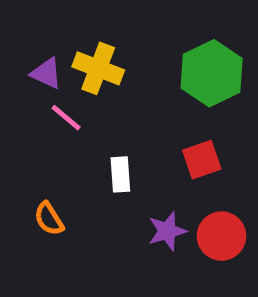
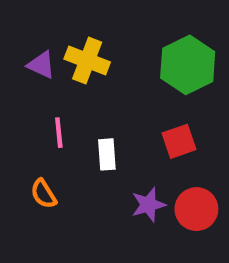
pink line: (66, 118) -> (59, 133), moved, turned 44

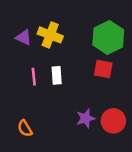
red square: (179, 141) -> (103, 69), moved, turned 30
white rectangle: (107, 154) -> (57, 75), moved
orange semicircle: (44, 194) -> (25, 128), moved

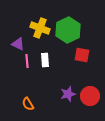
purple triangle: (24, 37) -> (18, 44), moved
green hexagon: (108, 37) -> (68, 30), moved
orange semicircle: (25, 128) -> (28, 104), moved

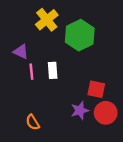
yellow cross: (40, 28) -> (47, 20), moved, turned 30
red square: (82, 55) -> (96, 89), moved

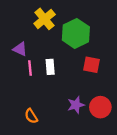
red square: (96, 89) -> (91, 65), moved

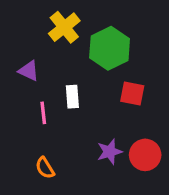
pink line: (30, 68) -> (43, 113), moved

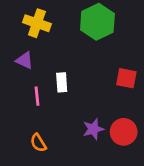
yellow cross: (64, 27) -> (37, 23), moved, turned -32
green hexagon: (110, 48) -> (97, 22), moved
red square: (132, 93) -> (126, 78), moved

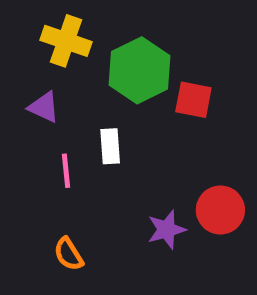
green hexagon: (97, 22) -> (140, 70), moved
red square: (126, 78) -> (193, 100), moved
red circle: (124, 132) -> (220, 210), moved

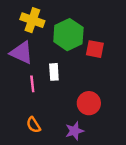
purple triangle: (44, 107) -> (21, 53), size x1.5
red circle: (220, 210) -> (89, 103), moved
purple star: (166, 230) -> (74, 131), moved

